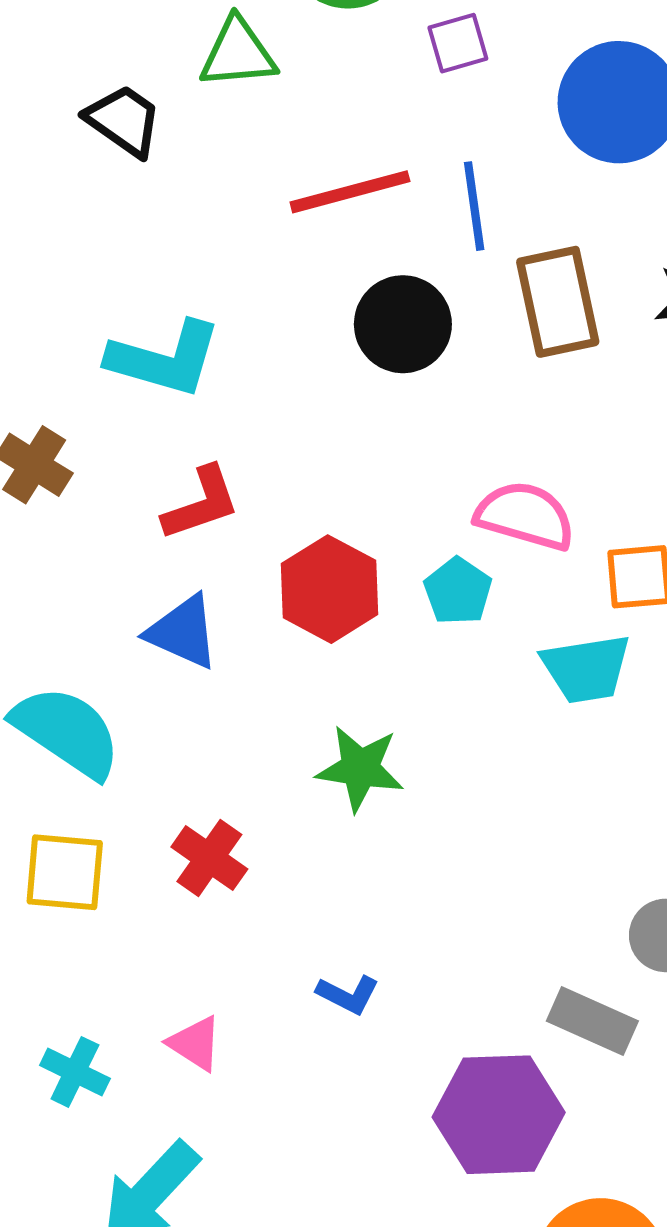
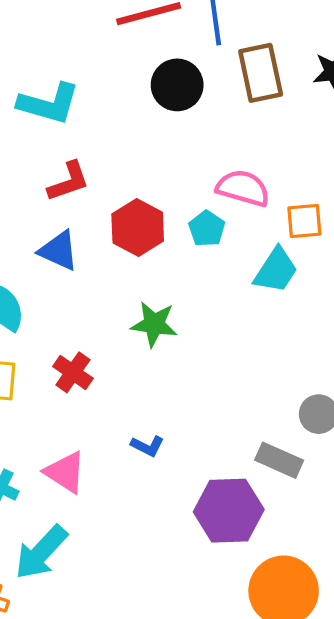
cyan trapezoid: (586, 669) -> (276, 270), turned -48
pink triangle: (195, 1043) -> (65, 472), size x1.4

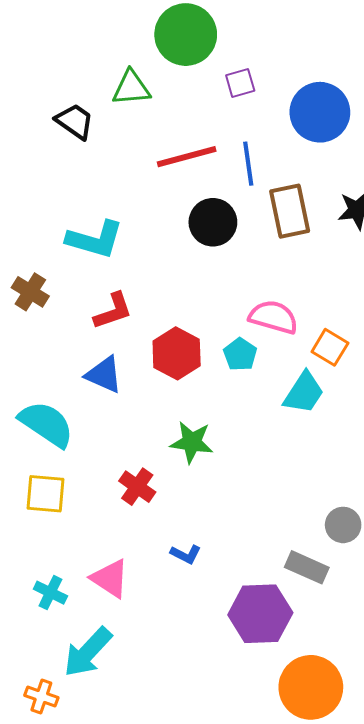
orange square: (304, 221) -> (330, 347), turned 36
red cross: (73, 372) -> (137, 487), moved

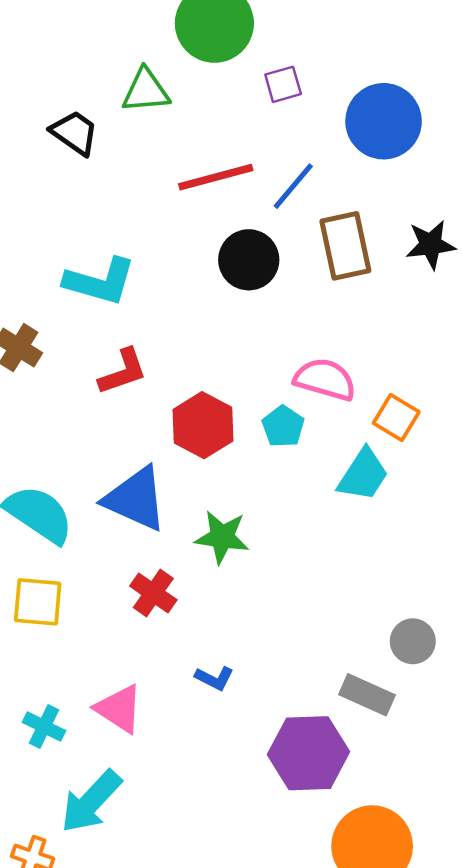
blue line: (248, 164) -> (293, 186), turned 48
blue triangle: (104, 375) -> (136, 499), moved, size x1.4

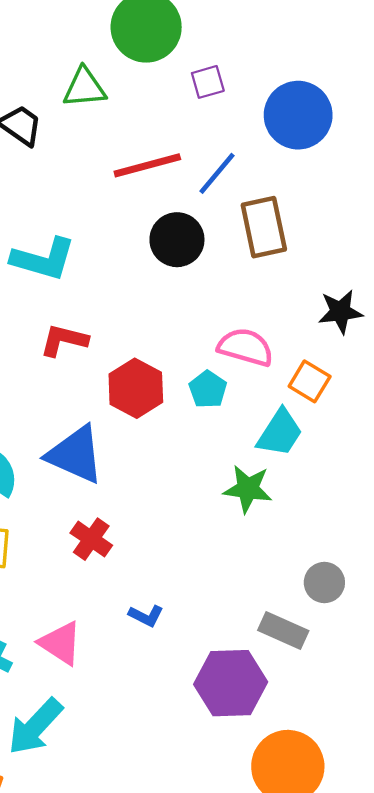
black star: (431, 245) -> (340, 312), moved
red L-shape: (123, 372) -> (64, 340), turned -147
green star: (222, 537) -> (248, 489), moved

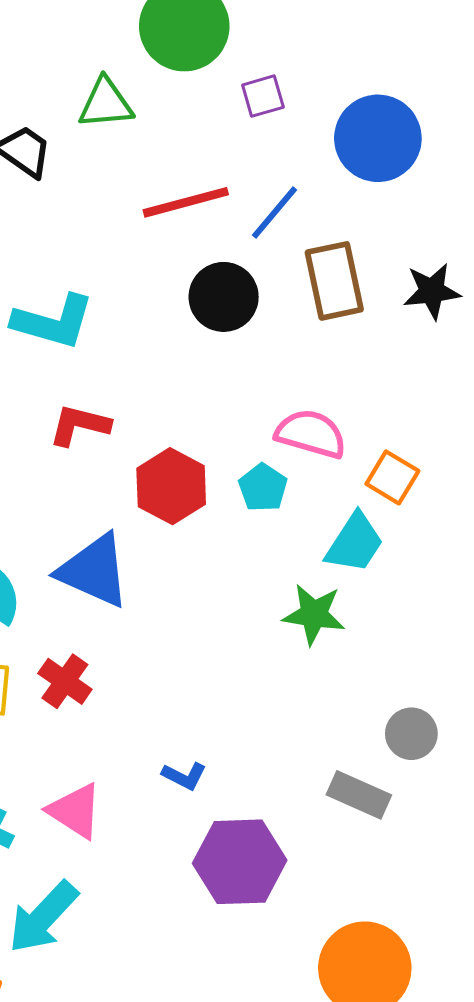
black star: (340, 312) -> (432, 291), moved
red cross: (91, 539) -> (65, 681), moved
purple hexagon: (231, 683) -> (240, 862), moved

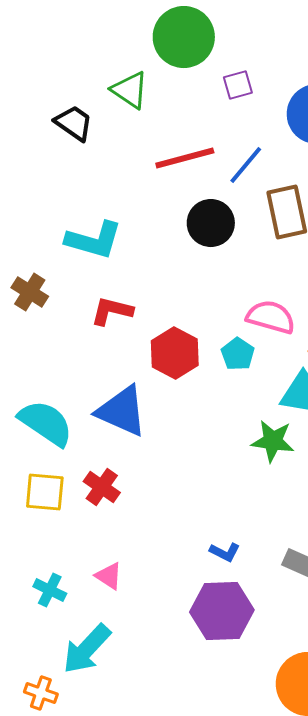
green triangle: (106, 103) -> (130, 90), turned 39
blue L-shape: (184, 776) -> (225, 552), moved
pink triangle: (75, 811) -> (109, 576), size x0.7

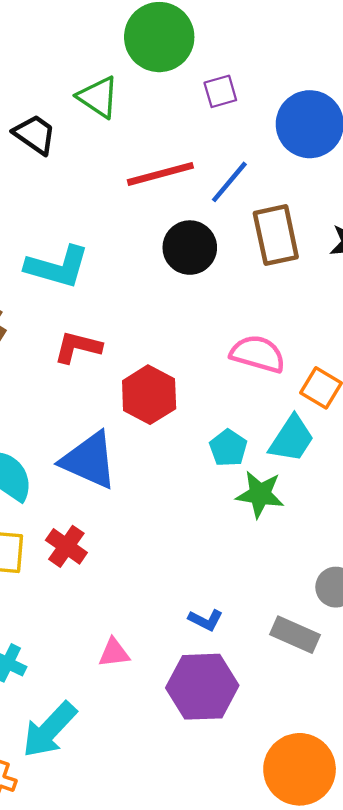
cyan pentagon: (238, 354) -> (228, 448), moved
pink triangle: (109, 576) -> (114, 653), moved, turned -40

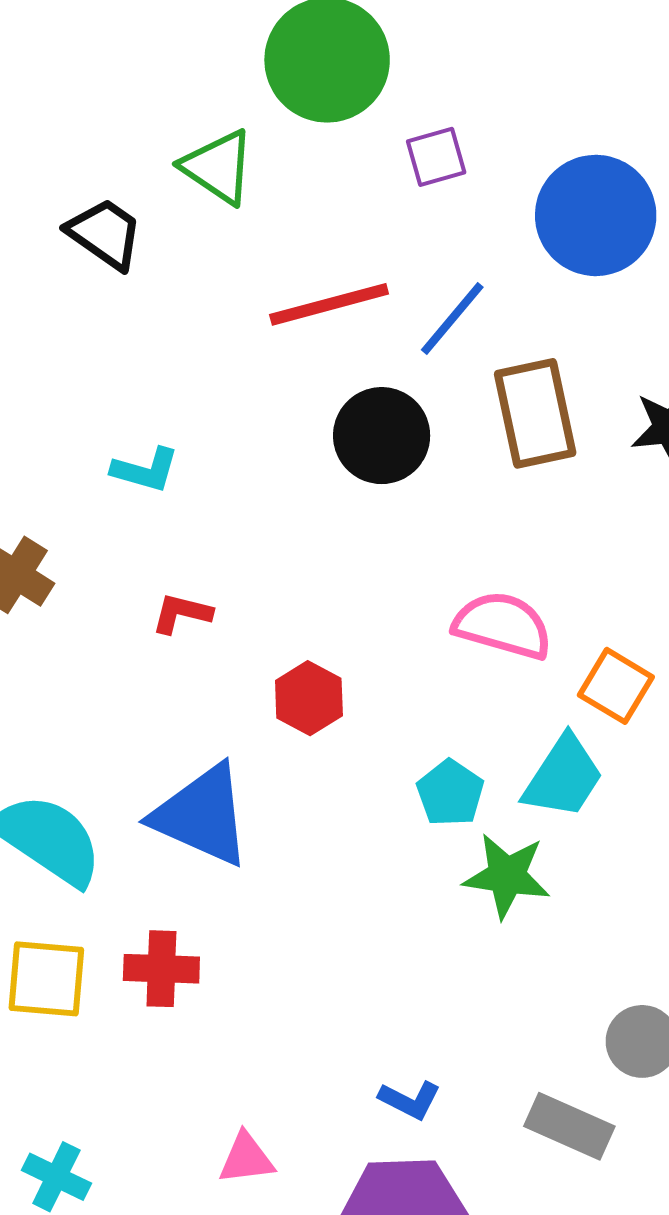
cyan L-shape: (57, 267) -> (145, 470), size x0.6
red L-shape: (78, 347) -> (182, 613), size x0.7
red hexagon: (149, 395) -> (309, 698), size x0.7
red cross: (66, 546) -> (161, 969), turned -33

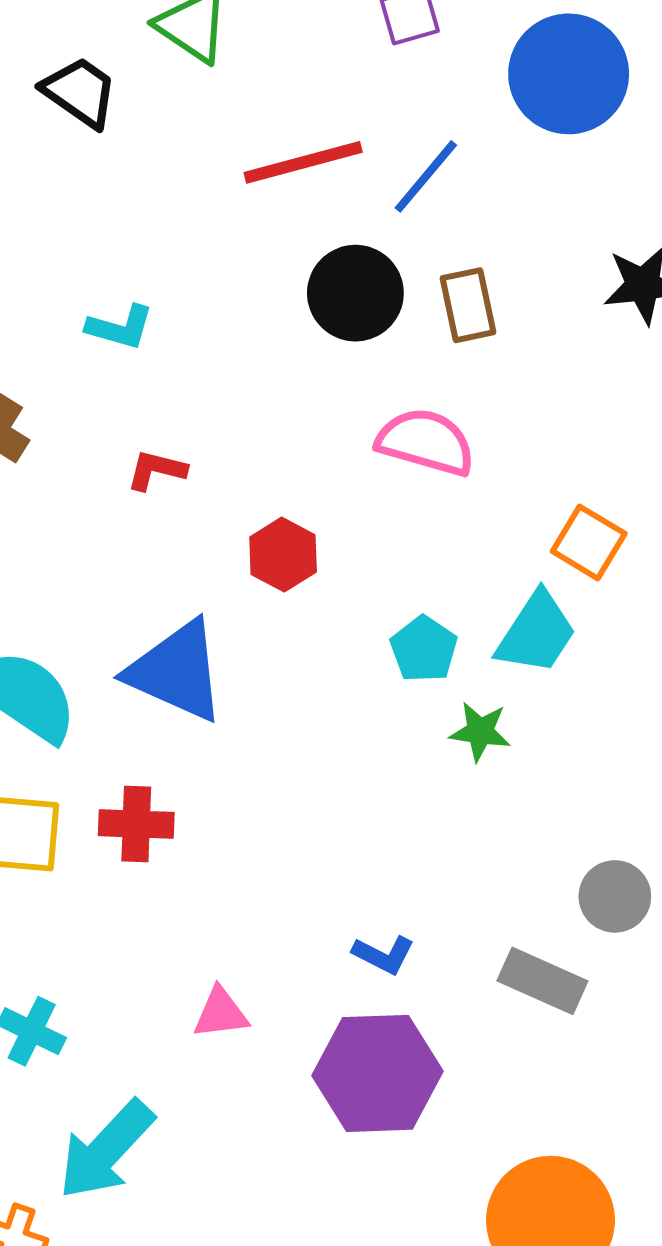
brown rectangle: (535, 413) -> (468, 305), moved, size x0.7
pink semicircle: (503, 625) -> (426, 442), moved
green star: (507, 876) -> (480, 732), size x0.7

